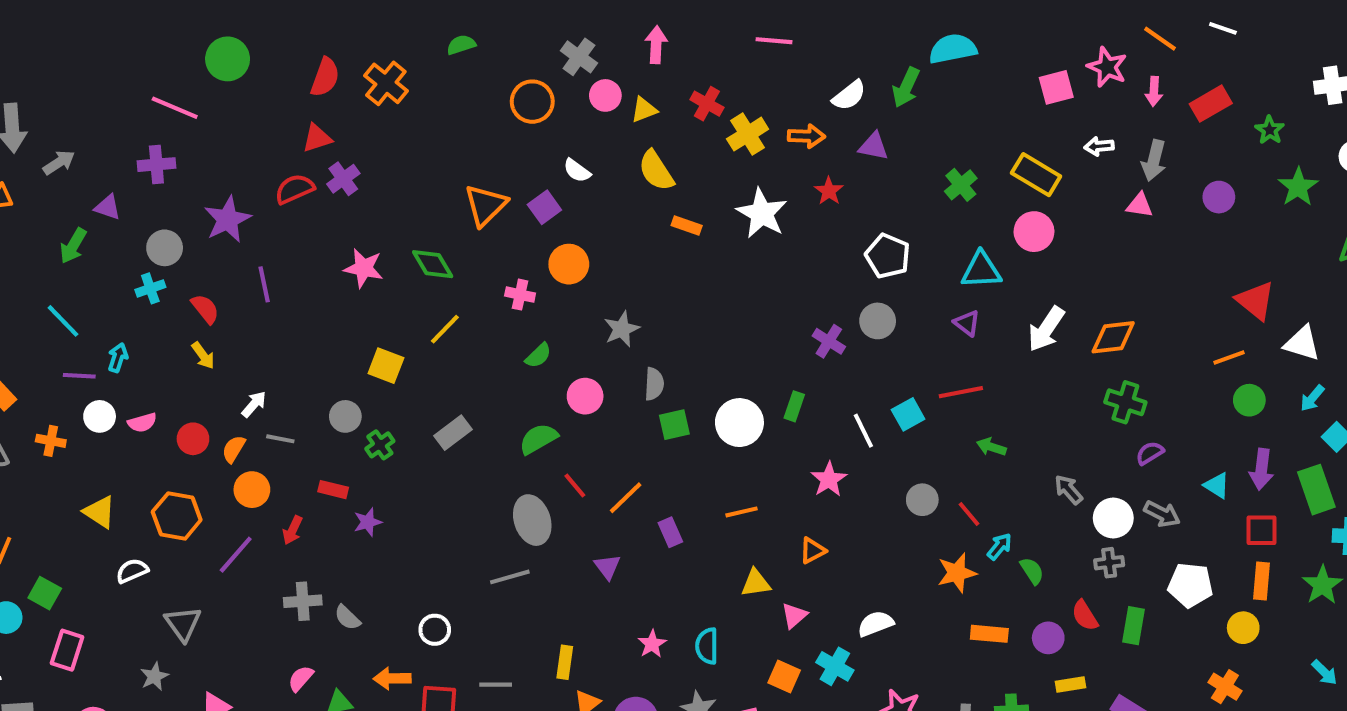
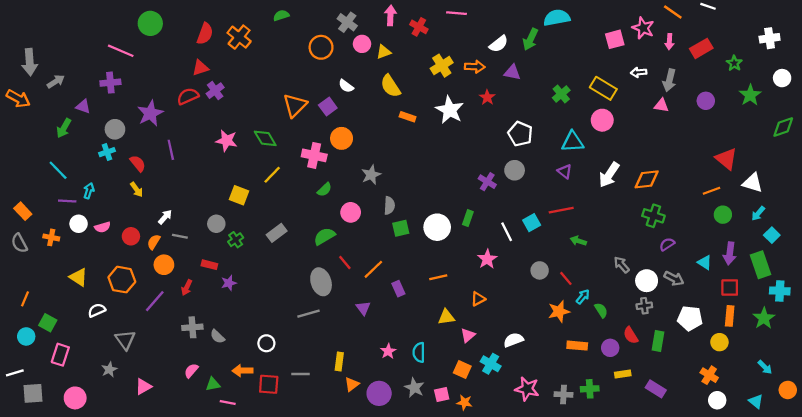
red cross: (707, 104) -> (419, 27), moved
pink cross: (520, 295) -> (314, 155), size x1.5

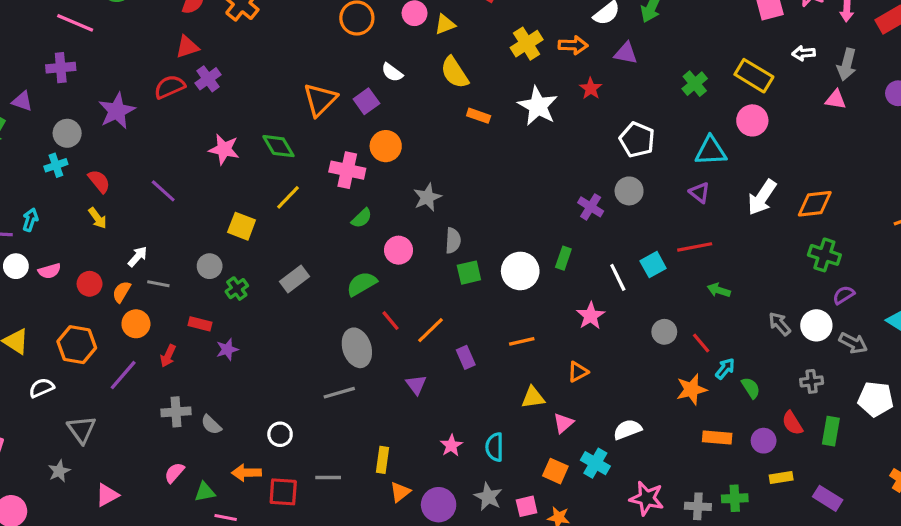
purple line: (171, 150) -> (163, 191), moved, turned -36
white circle: (647, 281) -> (816, 325), moved

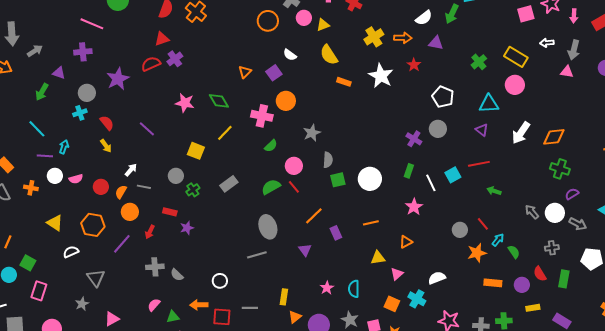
orange triangle: (320, 100) -> (245, 72), size x0.6
green rectangle: (563, 258) -> (409, 171), moved
red line: (391, 321) -> (294, 187), moved
gray circle: (664, 332) -> (460, 230), moved

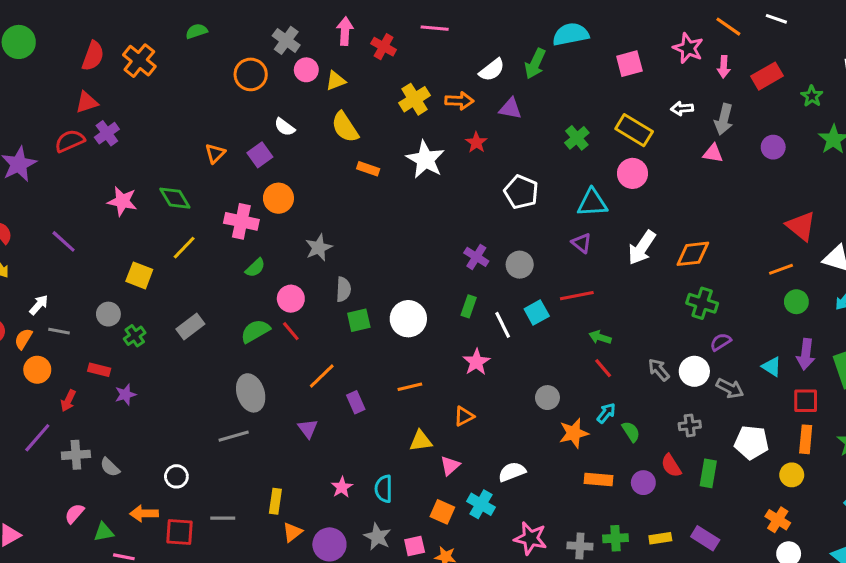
pink square: (526, 14) -> (629, 64), moved
gray circle: (438, 129) -> (520, 265), moved
red line: (483, 224) -> (603, 368), moved
purple line: (122, 244) -> (37, 438), moved
yellow rectangle: (533, 308) -> (660, 538), moved

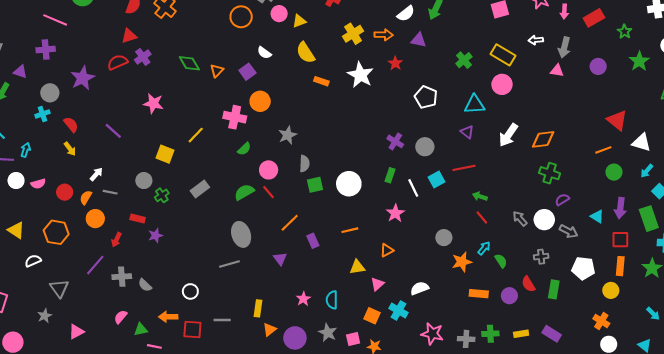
green diamond: (175, 198) -> (189, 63), moved

